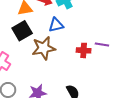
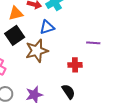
red cross: (84, 50) -> (75, 65), moved

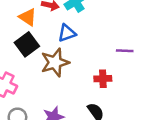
orange triangle: (16, 13) -> (28, 17), turned 49

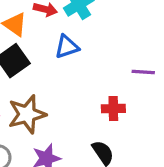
brown star: (55, 62) -> (27, 114), moved

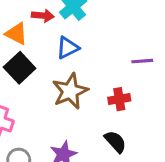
brown star: (27, 114) -> (70, 91), moved

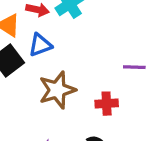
blue triangle: (68, 48) -> (40, 45), moved

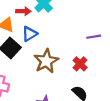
red cross: (107, 104) -> (80, 64), turned -32

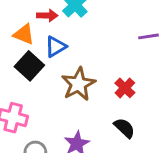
purple line: (94, 37) -> (149, 36), moved

